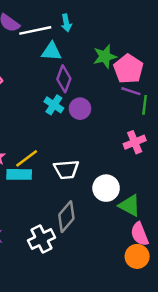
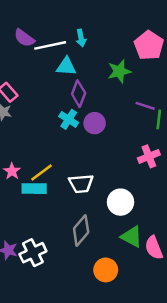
pink pentagon: (128, 69) -> (149, 45), moved
green triangle: (130, 205) -> (132, 237), moved
white cross: (41, 239) -> (33, 253), moved
orange circle: (137, 256) -> (106, 270), moved

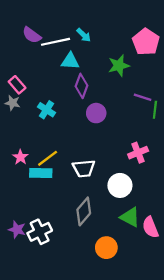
cyan arrow: (81, 38) -> (84, 35), turned -35
cyan cross: (69, 119) -> (46, 110), moved
pink cross: (149, 156) -> (138, 153), moved

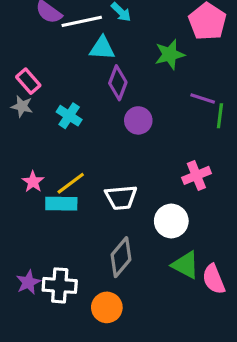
purple star: (17, 230) -> (28, 282), turned 30
white cross: (40, 232) -> (60, 285), turned 30
orange circle: (106, 248) -> (107, 307), moved

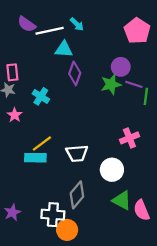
green star: (170, 54) -> (111, 84), moved
pink rectangle: (28, 81) -> (12, 72), turned 35
purple circle: (138, 120) -> (121, 67), moved
pink star: (33, 182) -> (15, 115), moved
white cross: (60, 285) -> (53, 215), moved

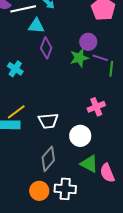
white cross: (53, 215) -> (65, 189), moved

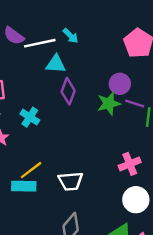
white circle: (80, 136) -> (136, 200), moved

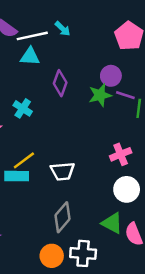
cyan triangle: (56, 64) -> (30, 56), moved

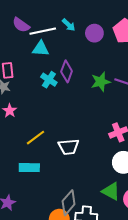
purple circle: (111, 76) -> (94, 33), moved
cyan cross: (23, 108) -> (49, 80), moved
cyan rectangle: (17, 176) -> (29, 168), moved
gray diamond: (63, 217) -> (69, 203), moved

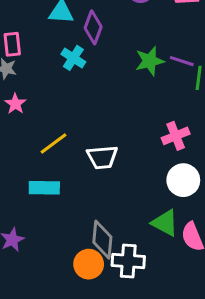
purple diamond: (67, 71) -> (93, 27), moved
gray diamond: (69, 203) -> (102, 240), turned -35

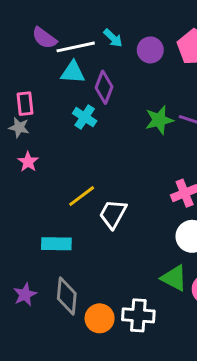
yellow line: (53, 143) -> (82, 196), moved
white trapezoid: (102, 157) -> (113, 214), turned 124
gray diamond: (102, 240) -> (67, 296), moved

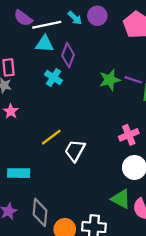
purple circle: (150, 50) -> (97, 16), moved
cyan rectangle: (56, 244) -> (19, 173), moved

